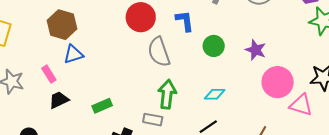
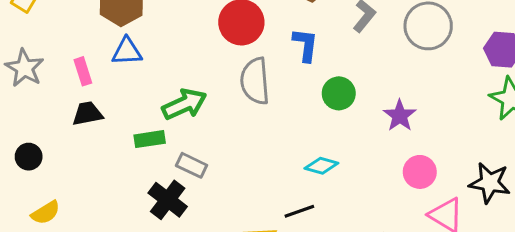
pink circle: (278, 82) -> (420, 172), size x0.7
green arrow: (167, 94) -> (184, 104), moved, turned 44
gray rectangle: (153, 120) -> (192, 165), moved

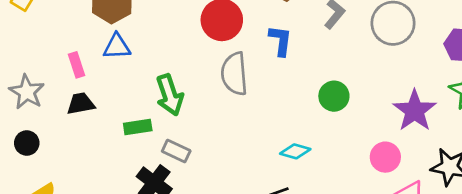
gray star: (24, 68) -> (27, 92), moved
green circle: (339, 93) -> (334, 96), moved
green arrow: (184, 104) -> (170, 95), turned 96
purple star: (400, 116) -> (415, 111), moved, size x1.4

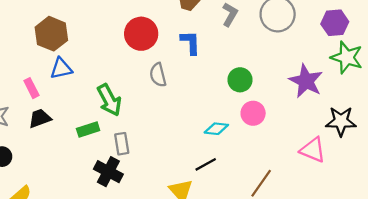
gray semicircle: (234, 74) -> (158, 75), size x0.7
gray rectangle: (176, 151) -> (122, 144), turned 65
pink circle: (385, 157) -> (253, 113), moved

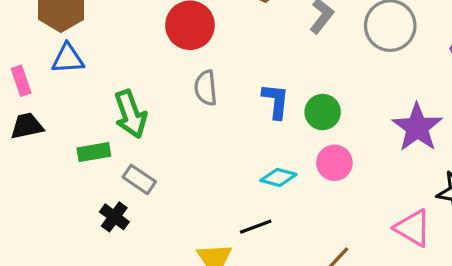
blue L-shape: (190, 43) -> (276, 101), moved
gray rectangle: (122, 144) -> (139, 179), turned -55
black cross: (108, 172) -> (114, 217), size x0.7

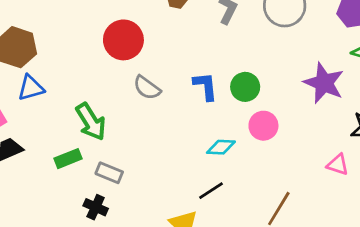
gray semicircle: (206, 88) -> (147, 88), turned -36
pink triangle: (413, 228) -> (338, 165), size x0.7

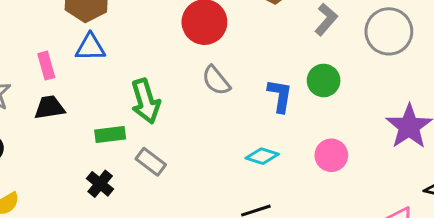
green circle: (245, 87) -> (324, 80), moved
cyan diamond: (221, 147) -> (262, 156), moved
black cross: (96, 207) -> (100, 184), moved

